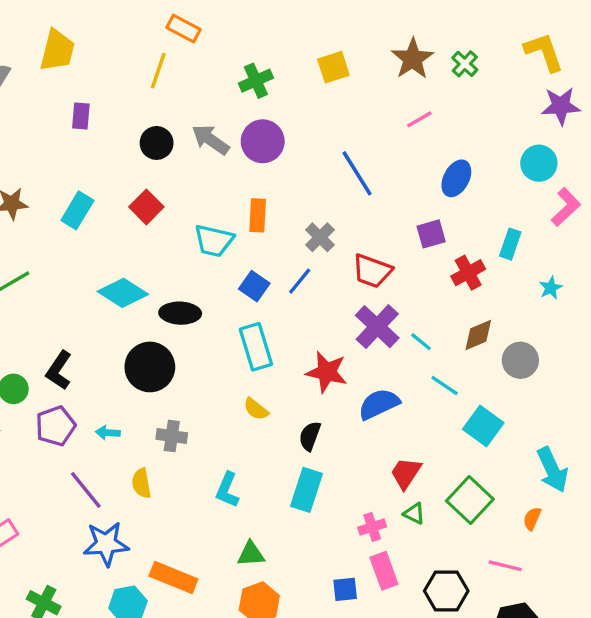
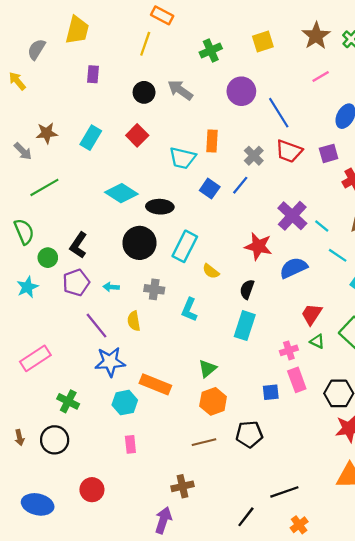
purple circle: (263, 141) -> (241, 91), moved
red trapezoid: (372, 271) -> (289, 151), moved
cyan rectangle: (256, 347) -> (185, 246), moved, turned 44
cyan L-shape: (227, 490) -> (189, 310), moved
green triangle: (251, 554) -> (207, 369), turned -36

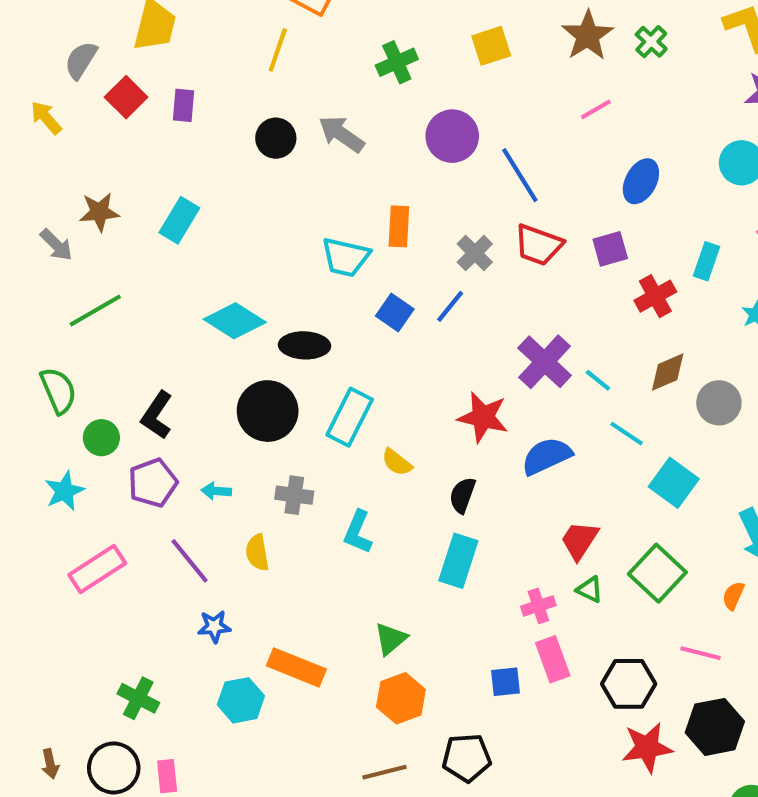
red square: (137, 135) -> (126, 97), moved
pink rectangle: (35, 358) -> (97, 569), moved
blue star: (110, 362) -> (214, 626), size x0.6
pink rectangle: (130, 444) -> (167, 776), moved

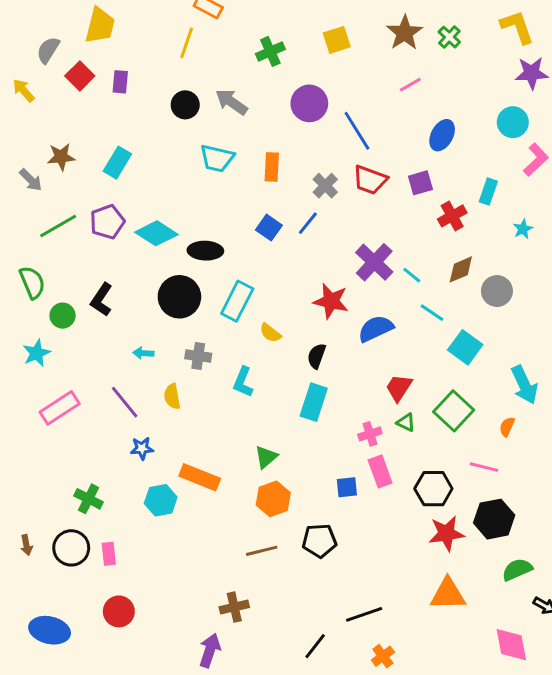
cyan trapezoid: (346, 257) -> (217, 158), moved
purple pentagon: (153, 483) -> (107, 222), moved

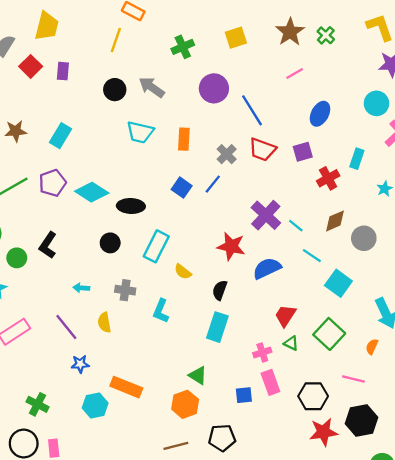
black circle: (179, 297) -> (110, 243), size x0.6
green triangle: (266, 457) -> (198, 375), moved, turned -48

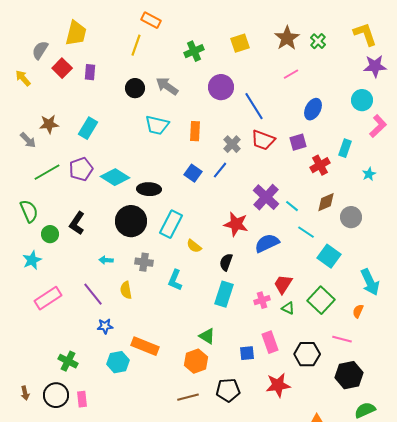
black circle: (110, 243) -> (131, 221), size x1.8
pink cross: (262, 352) -> (262, 300), moved
red star: (323, 432) -> (278, 385), moved

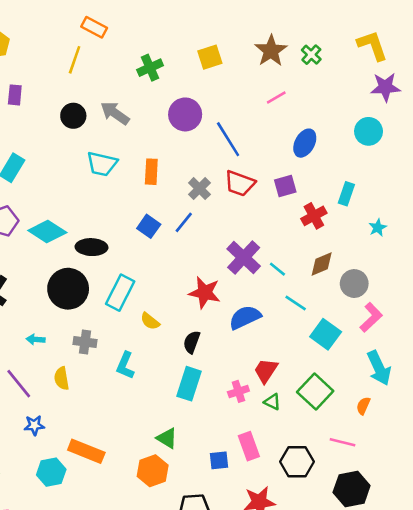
pink L-shape: (378, 126) -> (371, 317), moved

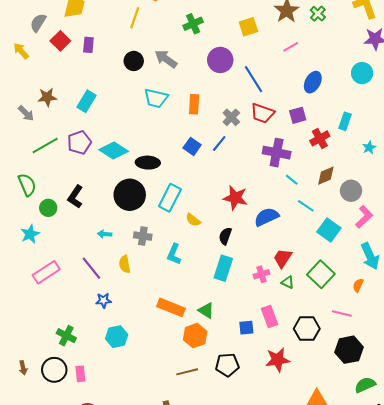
yellow square: (210, 57) -> (248, 27), moved
purple cross: (244, 257) -> (277, 153), moved, turned -32
orange rectangle: (86, 451) -> (171, 307), moved

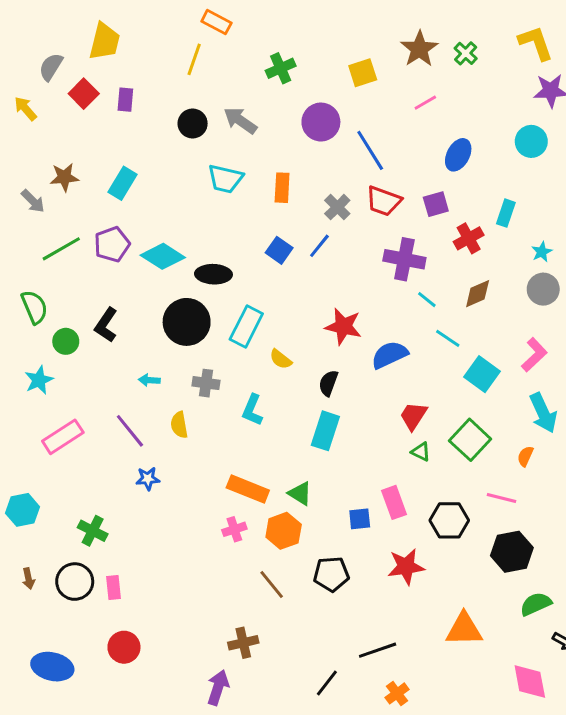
gray circle: (351, 191) -> (543, 289), moved
pink cross: (261, 274) -> (234, 529), moved
cyan hexagon: (117, 337) -> (22, 510), moved
brown line: (187, 372) -> (272, 585), turned 65

